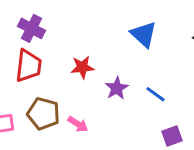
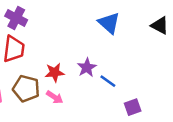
red star: (82, 67) -> (55, 72), moved
blue line: (156, 94) -> (108, 81), moved

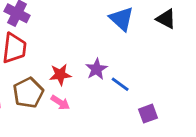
black triangle: (160, 25) -> (166, 19), moved
brown pentagon: (26, 89) -> (28, 93), turned 30

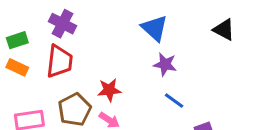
blue triangle: (122, 19) -> (154, 28), moved
purple star: (96, 69) -> (165, 64), moved, turned -30

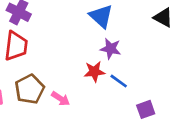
red star: (109, 90) -> (94, 72), moved

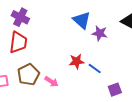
purple star: (111, 49) -> (100, 33), moved

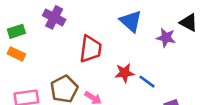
purple star: (100, 33) -> (166, 38), moved
red trapezoid: (18, 42) -> (91, 49), moved

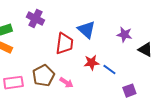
blue triangle: (131, 21) -> (86, 30), moved
black triangle: (189, 22) -> (145, 50), moved

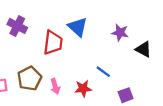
purple cross: (35, 19) -> (17, 26), moved
red star: (91, 63) -> (83, 88), moved
pink arrow: (66, 83) -> (55, 86), turned 40

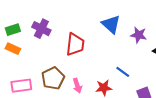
blue triangle: (78, 27) -> (111, 24), moved

